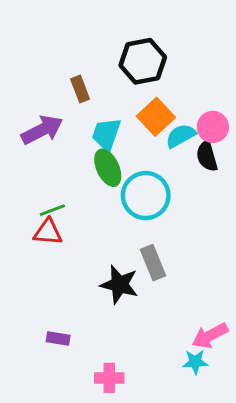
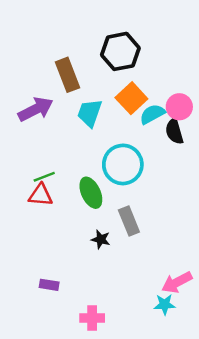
brown rectangle: (80, 89) -> (68, 75), size x1.5
green ellipse: (108, 168) -> (91, 193), moved
black star: (119, 285) -> (101, 239), size x0.6

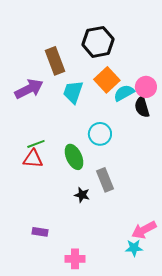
cyan circle: (123, 164) -> (100, 134), size x0.7

